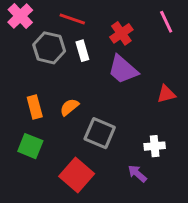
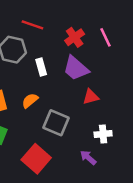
pink line: (166, 22) -> (106, 37), moved
white rectangle: (82, 51) -> (41, 67), moved
red triangle: (166, 94) -> (91, 97), moved

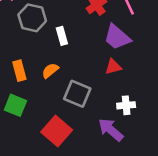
purple trapezoid: (76, 68) -> (117, 37), moved
purple arrow: (88, 158) -> (111, 130), size x1.5

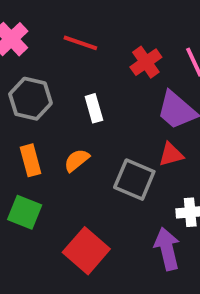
gray hexagon: (32, 18) -> (30, 99), moved
gray square: (77, 94) -> (134, 180), moved
purple arrow: (111, 130) -> (167, 249), turned 36

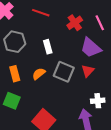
red triangle: (171, 155) -> (88, 71), turned -32
gray square: (134, 180) -> (64, 72), moved

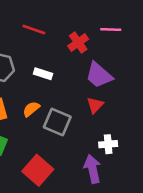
pink line: (100, 23) -> (111, 29), moved, turned -63
white rectangle: (48, 47) -> (43, 74), turned -56
gray square: (64, 72) -> (57, 122), moved

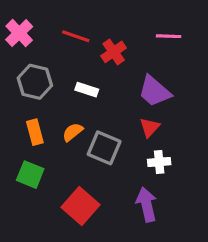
red cross: (78, 43) -> (114, 52), moved
white cross: (108, 144) -> (159, 162), moved

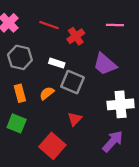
red triangle: (150, 127) -> (75, 119), moved
gray square: (104, 148) -> (72, 82), moved
white cross: (159, 162) -> (121, 104), moved, size x1.6
purple arrow: (147, 204) -> (113, 141), moved, turned 55

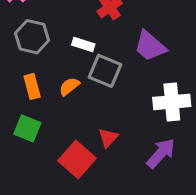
red triangle: (75, 119) -> (108, 138), moved

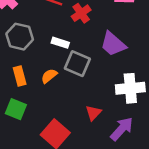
red triangle: (108, 138) -> (93, 113), moved

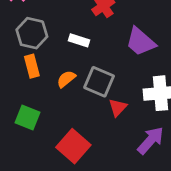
gray square: (77, 64) -> (99, 82), moved
orange rectangle: (20, 76) -> (32, 66), moved
red triangle: (93, 113) -> (118, 108), moved

